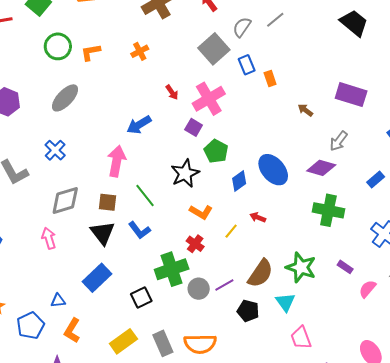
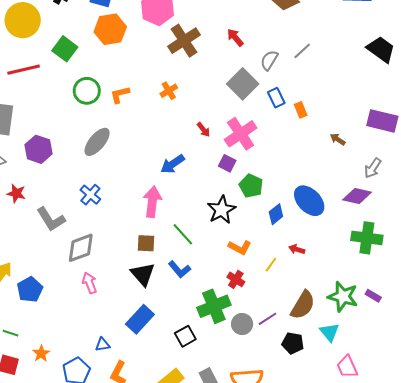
gray diamond: (65, 200) -> (81, 248), moved
purple rectangle: (345, 267) -> (373, 296), moved

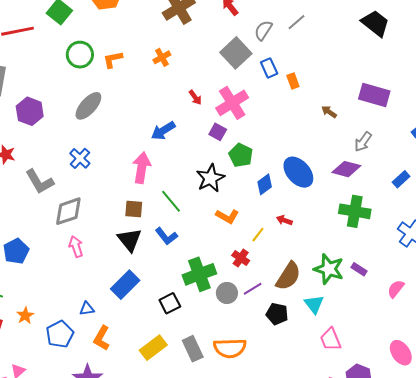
red cross: (236, 279) -> (241, 258), moved

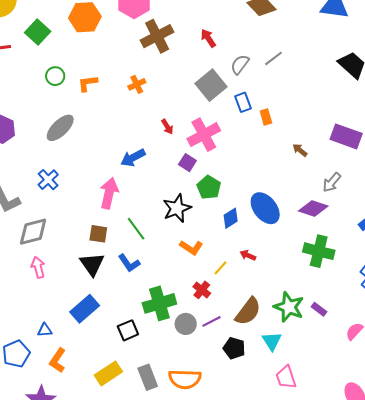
green circle: (80, 55) -> (55, 76), size x0.7

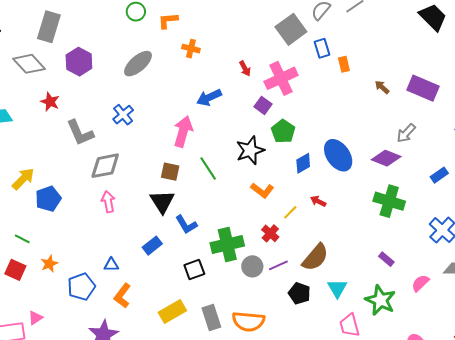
orange cross: (137, 84) -> (191, 49), moved, turned 36
brown arrow: (300, 150) -> (382, 87), moved
blue L-shape: (129, 263) -> (186, 225), moved
green star: (289, 307) -> (380, 300), moved
blue rectangle: (85, 309) -> (152, 246), size x0.7

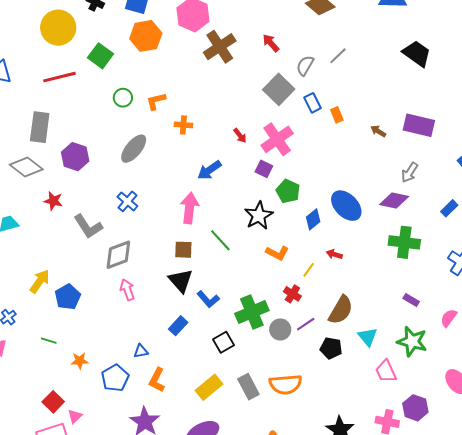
orange star: (49, 264) -> (80, 361), turned 30
red square: (15, 270) -> (53, 402), moved, turned 30

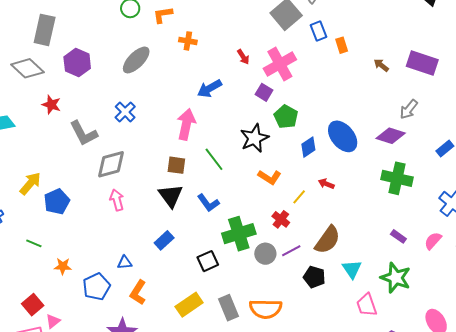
blue L-shape: (208, 299) -> (208, 203), moved
pink semicircle: (449, 318) -> (433, 241), moved

